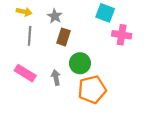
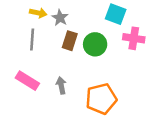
yellow arrow: (24, 12) -> (38, 13), moved
green circle: (80, 63) -> (95, 44), moved

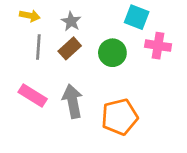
yellow arrow: (38, 13) -> (30, 16), moved
brown rectangle: (70, 41) -> (70, 48), moved, turned 30
gray arrow: (61, 85) -> (73, 101), size x1.6

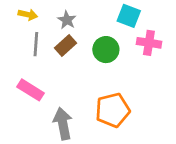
gray arrow: (73, 101) -> (63, 124), moved

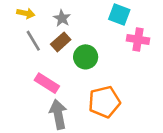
gray line: (36, 44) -> (33, 41), turned -35
green circle: (106, 50) -> (86, 57), moved
pink rectangle: (31, 90) -> (47, 83), moved

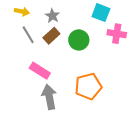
green circle: (86, 57) -> (79, 40), moved

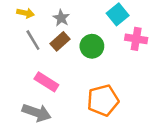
cyan square: (101, 13) -> (118, 14), turned 30
gray arrow: (49, 97) -> (37, 113), moved, turned 120

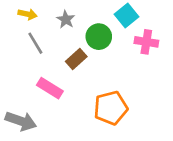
brown rectangle: (60, 41) -> (76, 59), moved
green circle: (92, 46) -> (99, 37), moved
gray arrow: (37, 113) -> (21, 121), moved

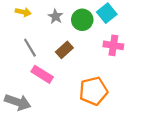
green circle: (99, 37) -> (82, 20), moved
pink cross: (146, 42) -> (113, 45), moved
gray line: (35, 43) -> (30, 48), moved

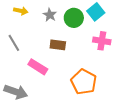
gray line: (30, 48) -> (14, 43), moved
brown rectangle: (64, 50) -> (58, 45), turned 49
orange pentagon: (93, 91) -> (84, 82), turned -30

